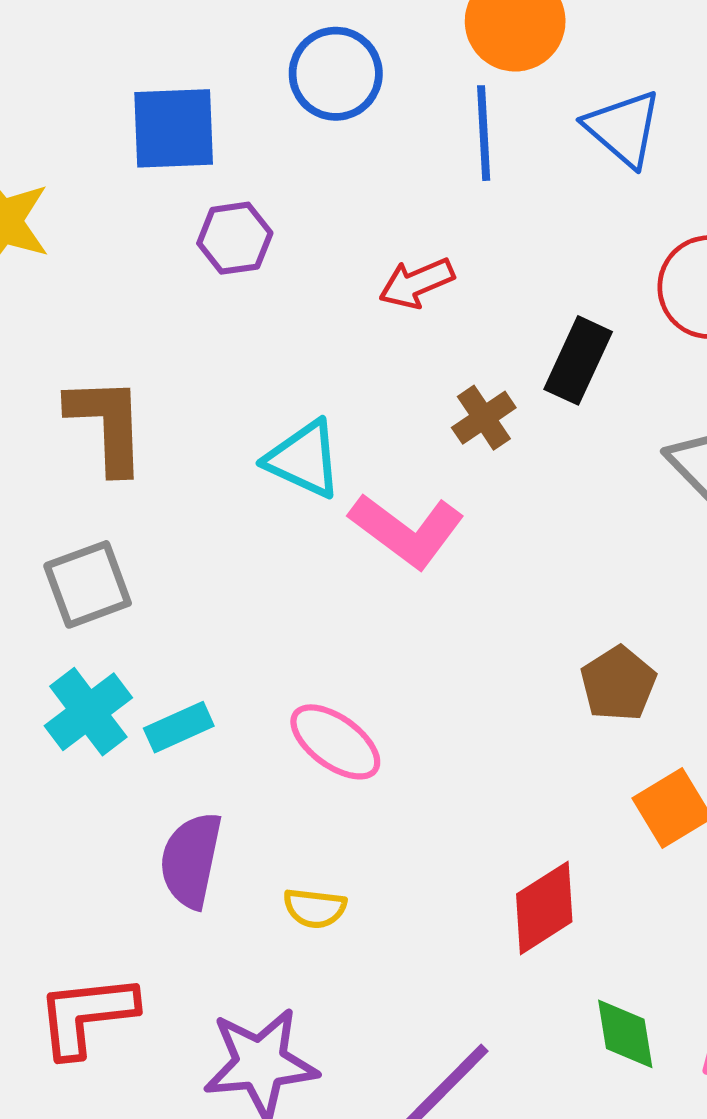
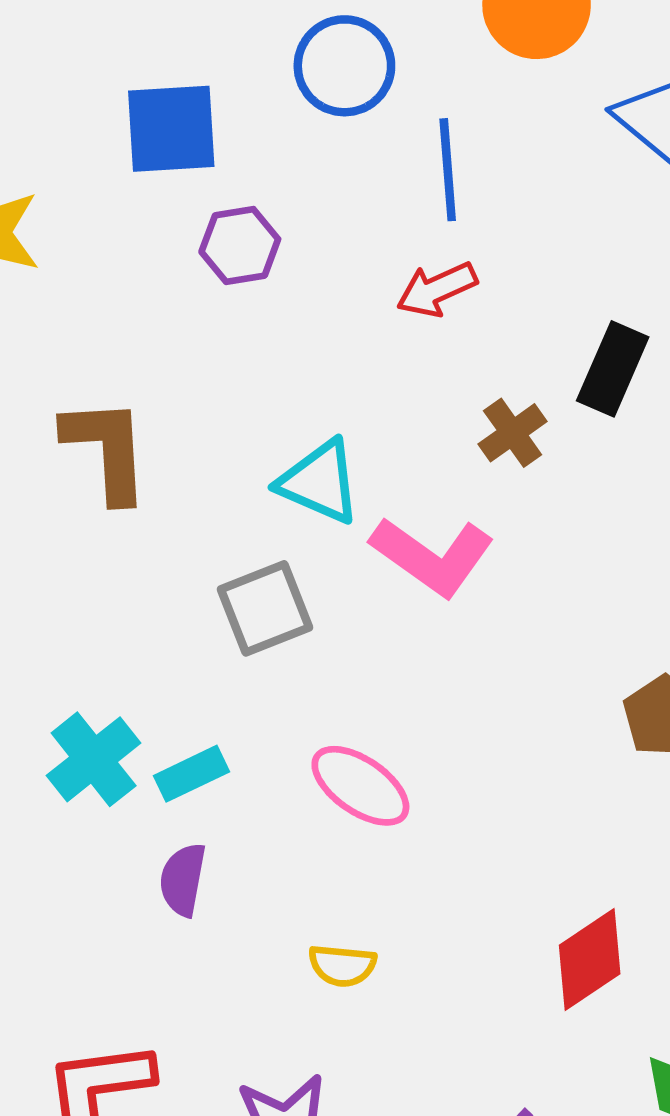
blue line: (484, 133) -> (448, 170), moved
gray square: (88, 584) -> (265, 608), moved
purple semicircle: (191, 860) -> (183, 880), moved, size x0.7

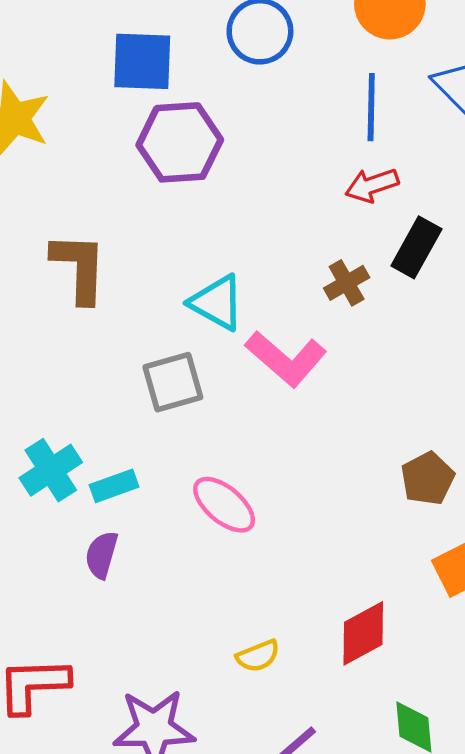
blue line: (448, 170) -> (371, 107), moved
purple hexagon: (240, 245) -> (180, 142), size x1.6
red arrow: (437, 289) -> (372, 185), moved
yellow semicircle: (342, 965) -> (258, 656), moved, turned -33

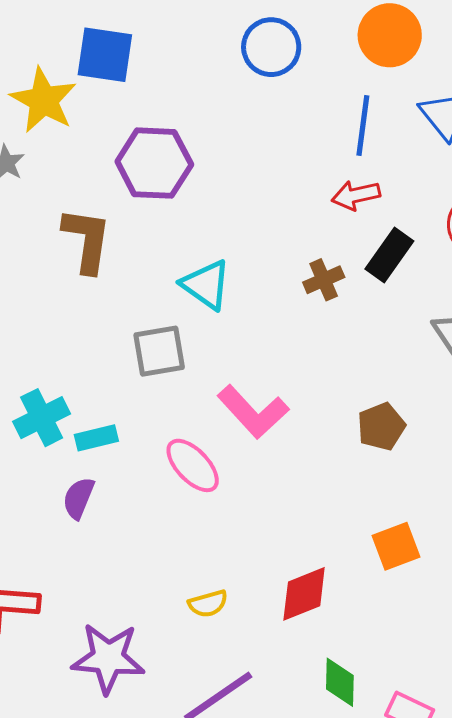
blue square: (142, 61) -> (105, 55), moved
purple hexagon: (180, 142) -> (154, 163), moved
pink L-shape: (286, 359) -> (253, 412), moved
brown pentagon: (428, 478) -> (381, 426), moved

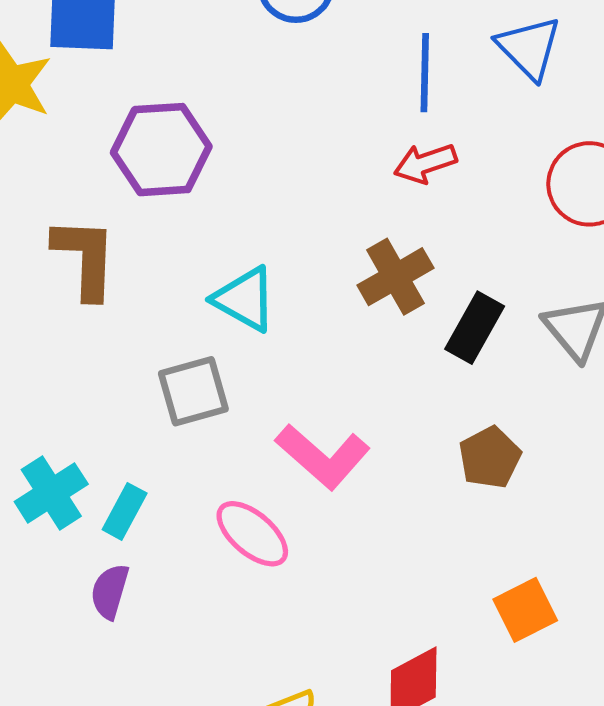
black rectangle: (389, 255) -> (475, 328), moved
brown cross: (324, 280) -> (395, 277), size x1.4
cyan rectangle: (96, 438) -> (125, 511), turned -42

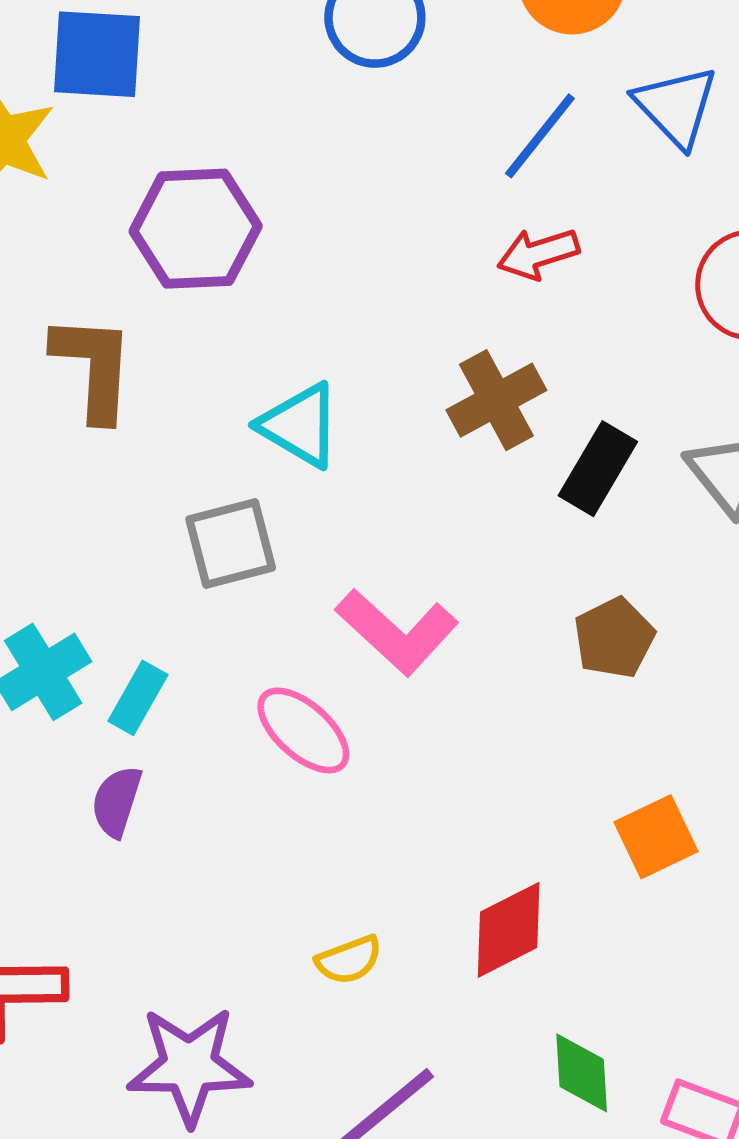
blue line: (425, 73) -> (540, 136), turned 36

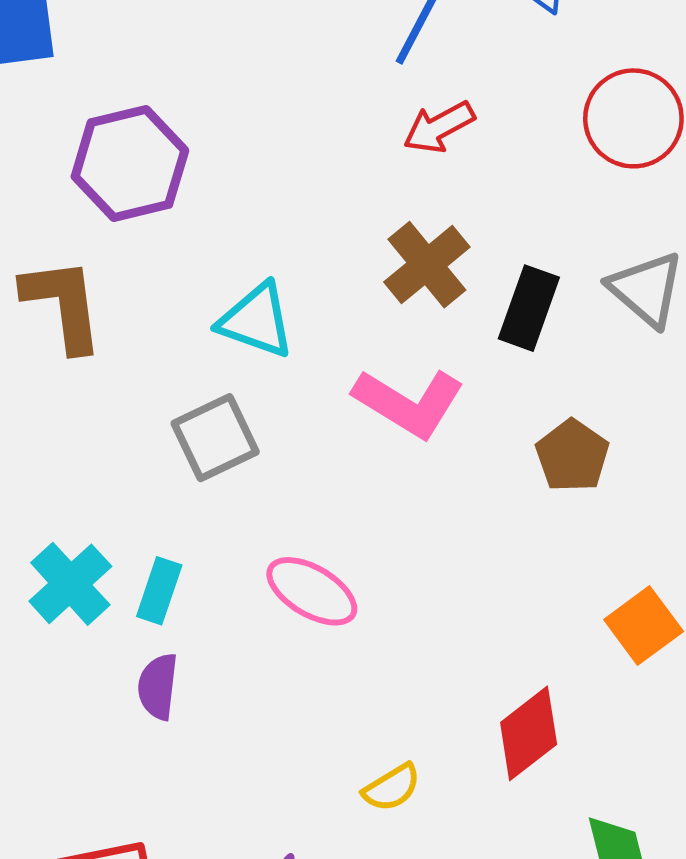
pink L-shape: (397, 632) -> (409, 403), moved

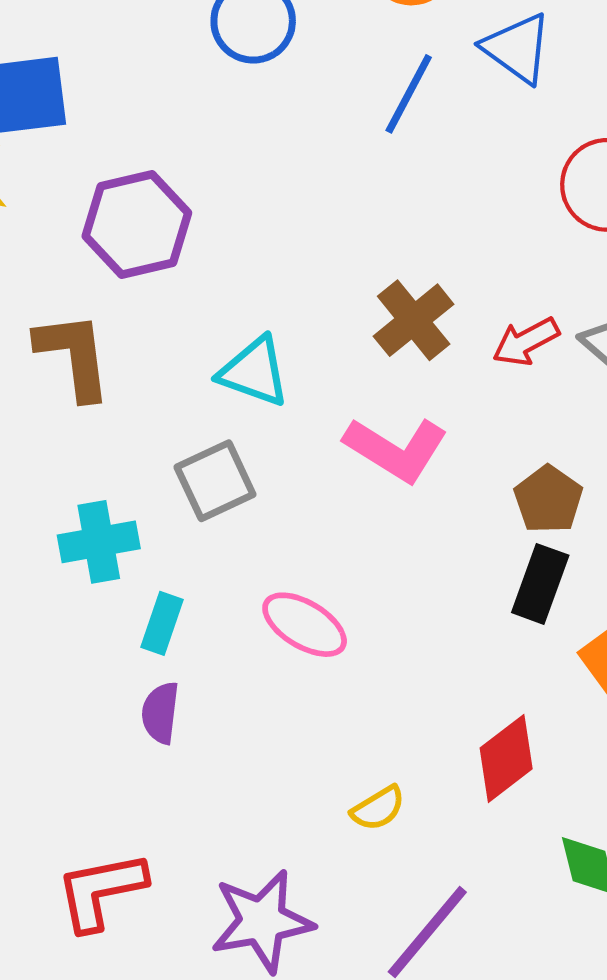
red arrow: (439, 127) -> (526, 342), moved
black rectangle: (529, 308) -> (540, 584), moved
cyan cross: (70, 584) -> (99, 542), moved, turned 32

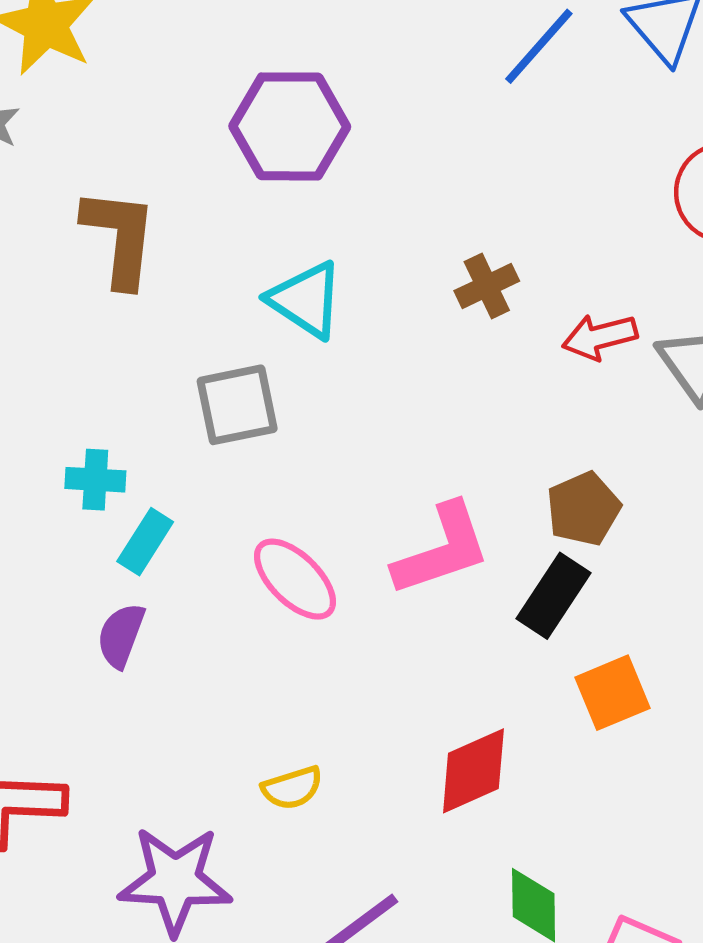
purple hexagon: (137, 224) -> (290, 126), moved
brown cross: (414, 320) -> (487, 286), size x0.7
pink L-shape: (396, 449) -> (442, 550), moved, turned -64
cyan cross: (99, 542) -> (95, 480), moved, size x0.7
yellow semicircle: (378, 808) -> (292, 788), moved

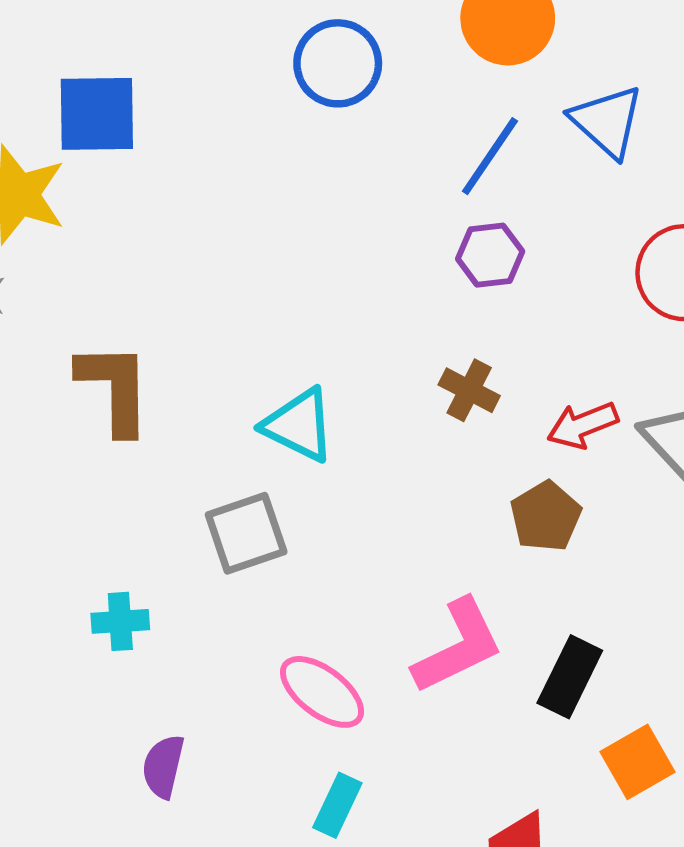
purple hexagon: (290, 126) -> (490, 255), moved, size x0.6
brown cross: (487, 286) -> (469, 390), turned -30
brown pentagon: (583, 509) -> (546, 516), moved
cyan rectangle: (145, 542) -> (337, 805), moved

